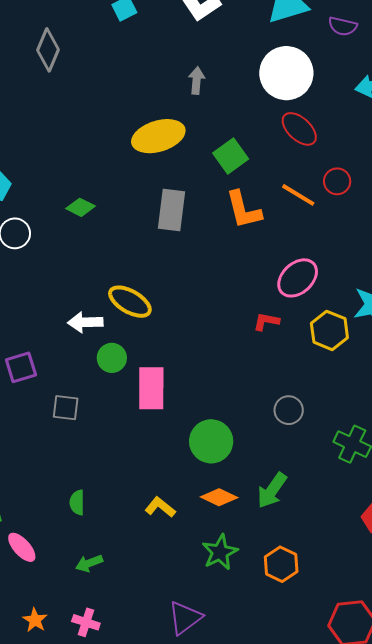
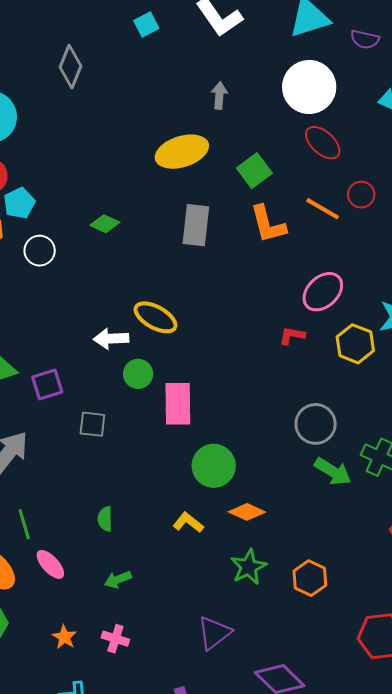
gray circle: (289, 410) -> (316, 424), size x1.4
green circle: (211, 441) -> (214, 466), moved
green arrow: (272, 490) -> (333, 471), moved, turned -93

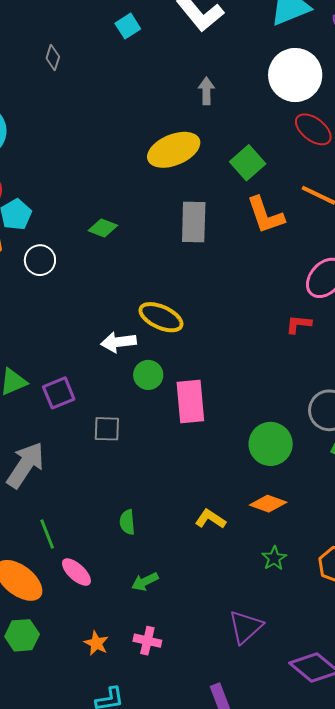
gray diamond: (70, 67) -> (53, 58), moved, size x0.6
green circle: (214, 466) -> (271, 444), moved
green star: (249, 567) -> (274, 558), size x0.7

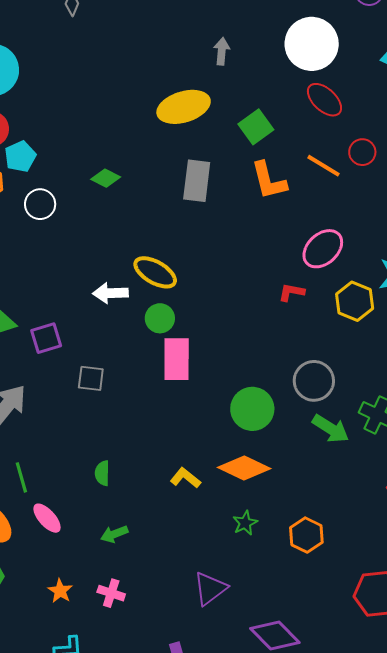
green circle: (148, 375) -> (160, 318), moved
orange diamond: (268, 504) -> (244, 468), size x1.4

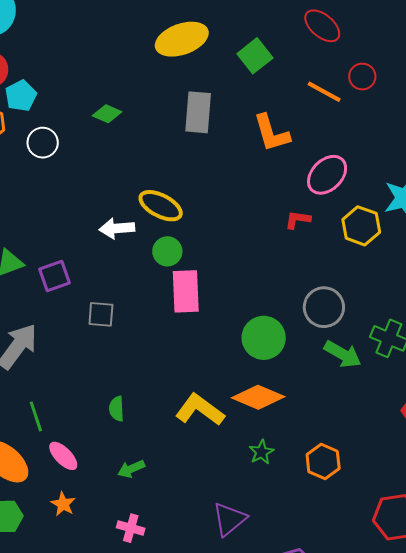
orange L-shape: (269, 181) -> (271, 133), moved
yellow L-shape: (185, 478) -> (200, 410), size x1.6
orange star: (60, 591) -> (63, 504), moved

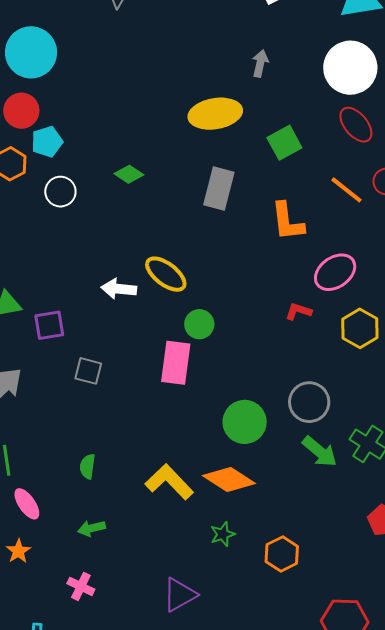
green circle: (167, 251) -> (199, 324), moved

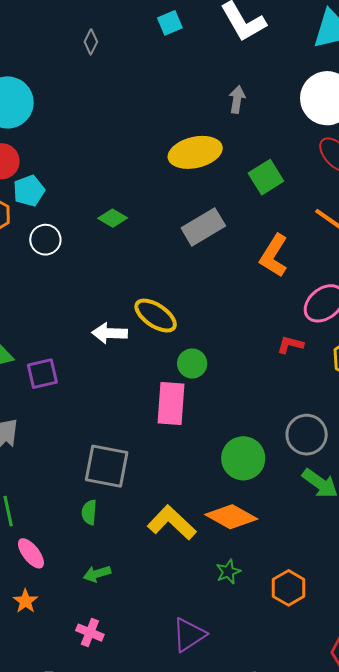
gray rectangle: (219, 189) -> (203, 227), turned 48
orange L-shape: (288, 222) -> (274, 256), turned 42
gray square: (88, 371) -> (107, 466), moved, size x1.6

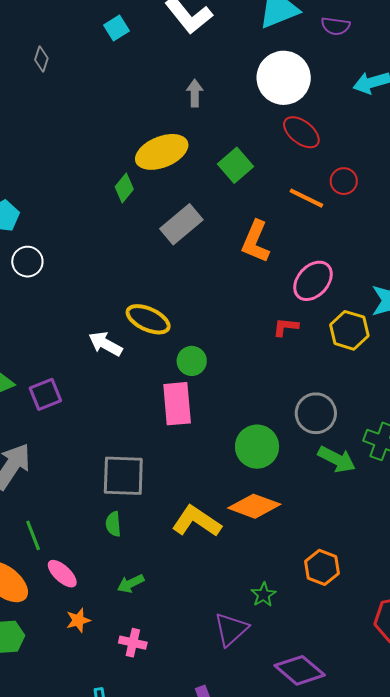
green diamond: (113, 218) -> (124, 188), moved, turned -72
white arrow: (110, 333) -> (105, 344), turned 36
green star: (228, 572) -> (264, 595), moved
orange star: (25, 601) -> (78, 620), moved, turned 30

